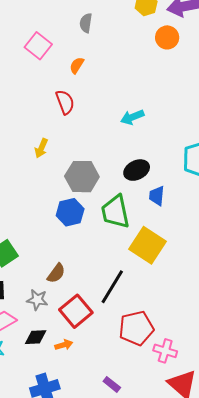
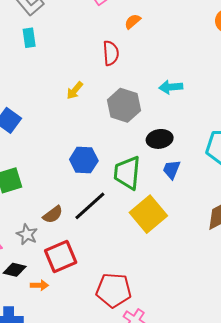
gray hexagon: (82, 177) -> (124, 105), moved
black line: (112, 287) -> (90, 206), moved

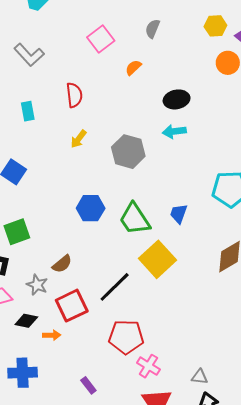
cyan rectangle: (29, 38) -> (28, 111), moved
red semicircle: (111, 53) -> (74, 95), moved
black ellipse: (160, 139) -> (177, 99), moved
green trapezoid: (127, 173) -> (135, 219), turned -36
black line: (90, 206) -> (115, 287), moved

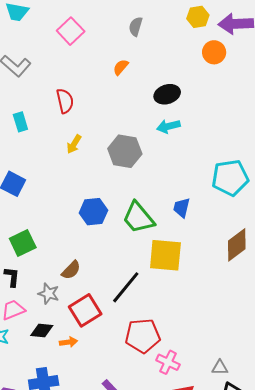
pink square: (101, 39) -> (71, 31), moved
yellow square: (158, 259) -> (165, 255), turned -36

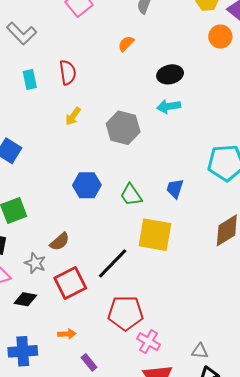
cyan rectangle: (20, 122) -> (30, 80), moved
green trapezoid: (138, 218) -> (131, 195), size x0.7
orange arrow: (68, 342) -> (67, 334), moved

